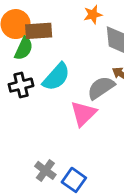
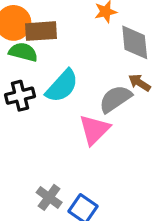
green semicircle: (24, 48) -> (23, 52), turned -100

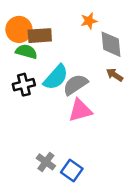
gray semicircle: (115, 99) -> (75, 85), moved
pink triangle: (94, 130) -> (80, 110), turned 30

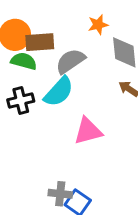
gray semicircle: (75, 85) -> (70, 61), moved
gray cross: (46, 162) -> (60, 194), moved, turned -30

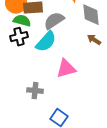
black cross: (21, 100) -> (19, 37), moved
gray cross: (60, 194) -> (35, 91), moved

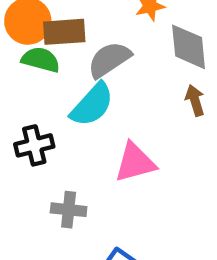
black cross: (19, 37) -> (34, 145), moved
brown arrow: (94, 40) -> (195, 100), turned 40

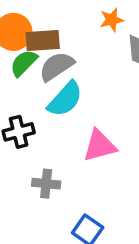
green semicircle: (41, 60) -> (24, 63), turned -60
gray semicircle: (109, 60) -> (57, 66), moved

